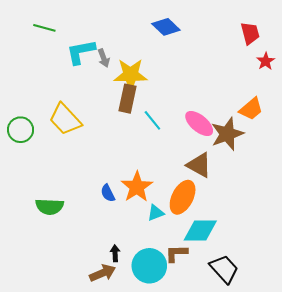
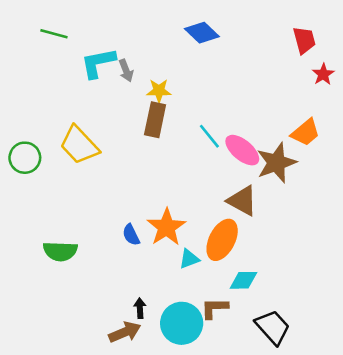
yellow star: (131, 75) -> (159, 91), size x0.6
cyan line: (152, 120) -> (209, 136), moved
cyan diamond: (200, 230) -> (244, 280), size x0.7

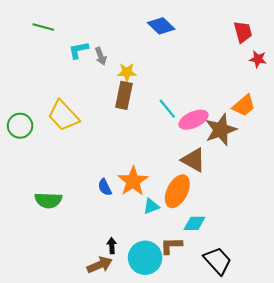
cyan L-shape: (98, 63) -> (79, 50), size x0.7
red star: (323, 74) -> (258, 59), turned -30
pink ellipse: (242, 150) -> (193, 120), turned -64

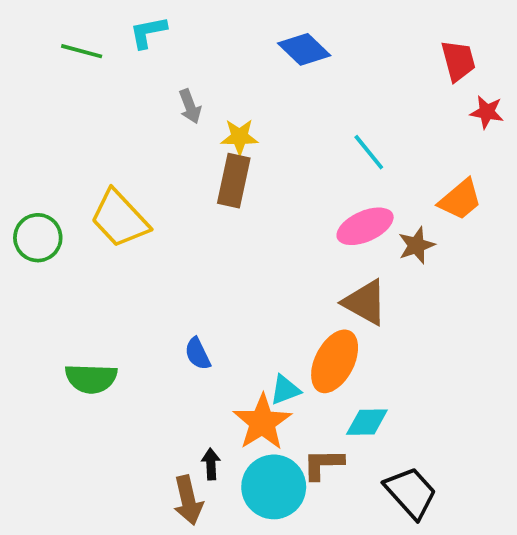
cyan L-shape: (79, 50) -> (148, 32), moved
cyan line: (167, 109) -> (369, 152), moved
brown star: (221, 130) -> (416, 245), size x0.6
orange star: (133, 181) -> (262, 422), moved
brown arrow: (100, 265) -> (188, 500), turned 100

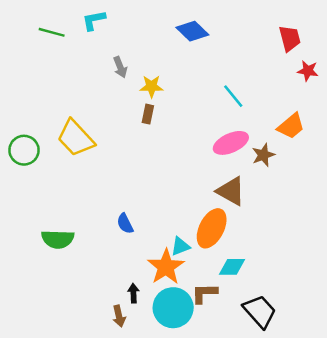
brown rectangle: (234, 181) -> (148, 114), size x0.6
brown arrow: (188, 500) -> (119, 316), size x0.7

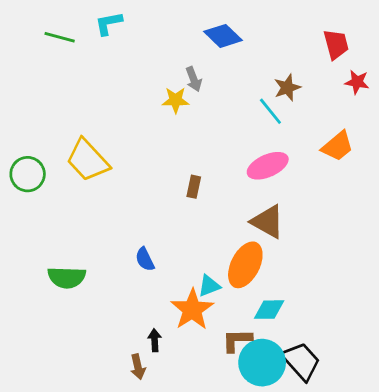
gray arrow: (120, 67) -> (194, 79), moved
brown rectangle: (148, 114) -> (194, 187), moved
brown star: (263, 155) -> (287, 88), moved
cyan circle: (173, 308) -> (262, 363), moved

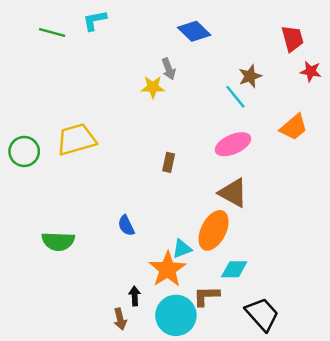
yellow trapezoid: (88, 160) -> (76, 139), turned 117
cyan circle: (262, 363) -> (176, 315), moved

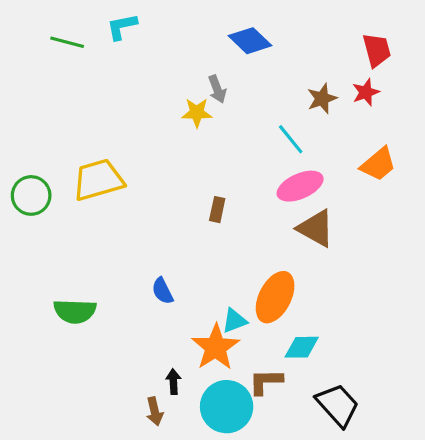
red star: (311, 71) -> (366, 92), moved, turned -30
cyan line: (235, 97) -> (291, 139), moved
brown triangle: (233, 193) -> (316, 228), moved

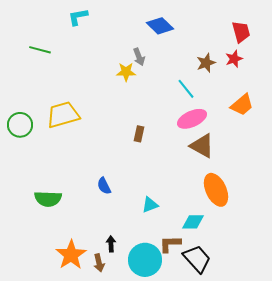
green line: (67, 42) -> (40, 50), moved
orange ellipse: (275, 297) -> (216, 190), moved, turned -52
orange star: (216, 347) -> (71, 255), moved
black trapezoid: (338, 405) -> (197, 259), moved

